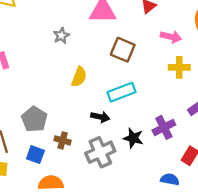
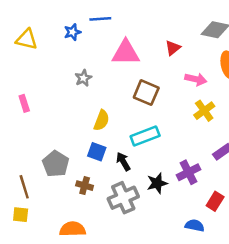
yellow cross: (179, 67) -> (204, 111), turned -36
black arrow: (100, 117) -> (123, 161), turned -132
black star: (133, 138) -> (157, 183), turned -30
blue square: (35, 155) -> (97, 152), moved

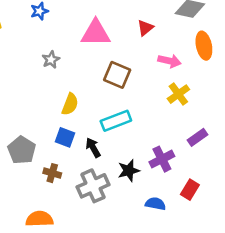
blue semicircle: (195, 225) -> (155, 204), moved

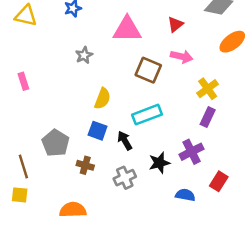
orange ellipse: (204, 46) -> (232, 42), turned 65
pink arrow: (169, 61) -> (182, 57), moved
purple rectangle: (198, 137) -> (208, 117), moved, turned -30
gray cross: (93, 186) -> (125, 178), size x0.7

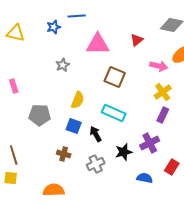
pink arrow: (182, 57) -> (159, 66), moved
cyan rectangle: (147, 115) -> (114, 113), turned 45
gray pentagon: (56, 143) -> (40, 115), moved, turned -30

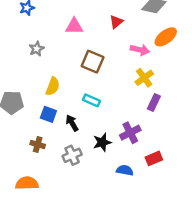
pink triangle: (98, 44) -> (74, 26), size x0.7
cyan rectangle: (114, 113) -> (91, 100), size x0.7
purple rectangle: (163, 115) -> (154, 103), moved
red rectangle: (172, 167) -> (154, 158), turned 35

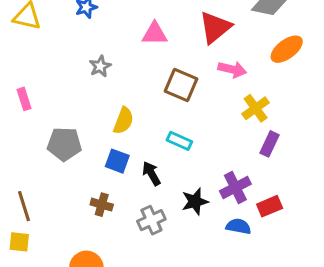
red triangle: (116, 22) -> (215, 27), size x1.6
pink arrow: (140, 50) -> (232, 69), moved
red rectangle: (154, 158) -> (270, 206), moved
blue semicircle: (125, 170) -> (238, 226), moved

